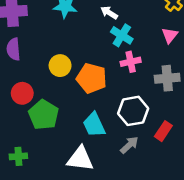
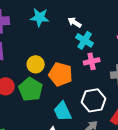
green pentagon: (44, 115) -> (31, 89), moved

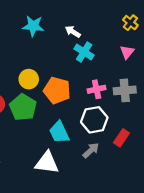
pink cross: (92, 61) -> (97, 89), moved

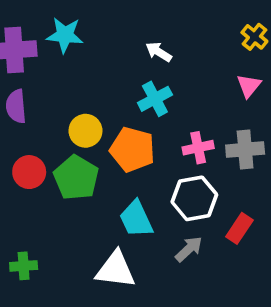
cyan star: (33, 26) -> (65, 35), moved
cyan cross: (84, 52) -> (155, 99), moved, turned 30

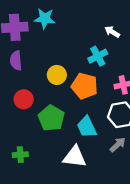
white arrow: (159, 52) -> (112, 32), moved
green pentagon: (76, 178) -> (51, 118), moved

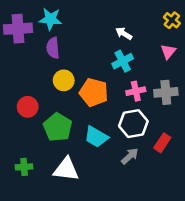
cyan cross: (98, 56) -> (123, 61), moved
purple semicircle: (16, 61) -> (53, 48), moved
cyan trapezoid: (87, 127) -> (96, 137), turned -35
white triangle: (75, 157) -> (66, 169), moved

